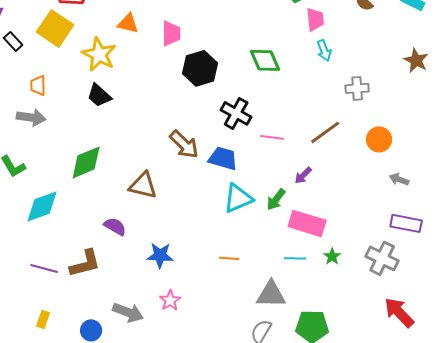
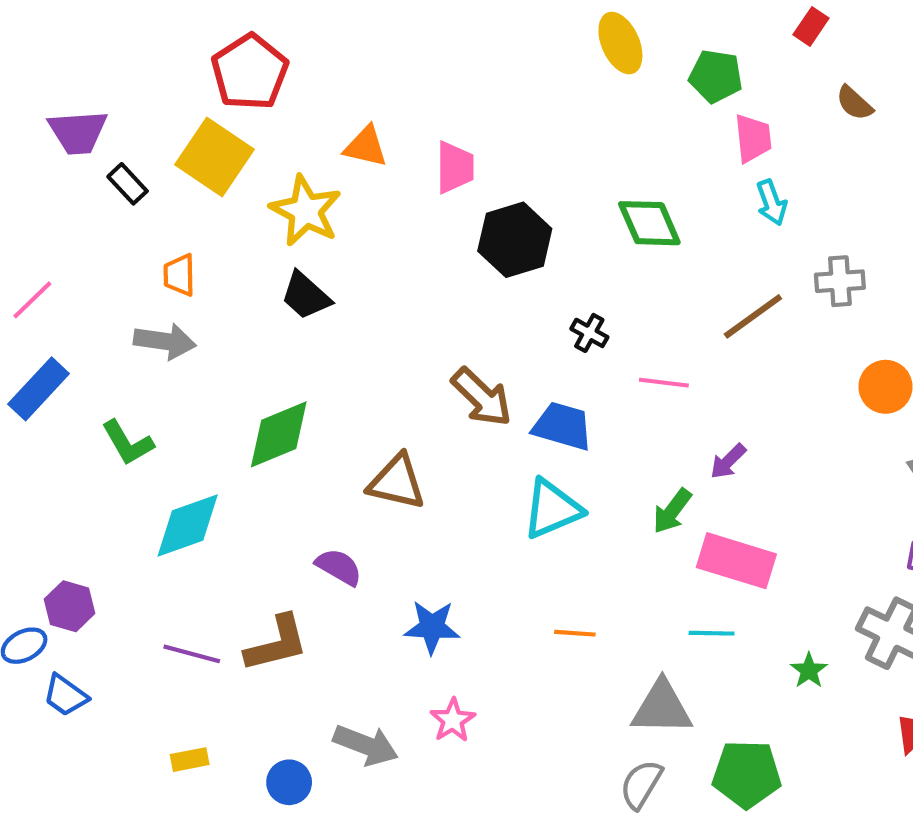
black cross: (236, 113) -> (589, 333), size x0.6
brown line: (325, 132) -> (753, 316), moved
cyan triangle: (238, 198) -> (552, 509), moved
green star: (332, 256) -> (809, 670), moved
yellow rectangle: (43, 319) -> (190, 760), turned 60

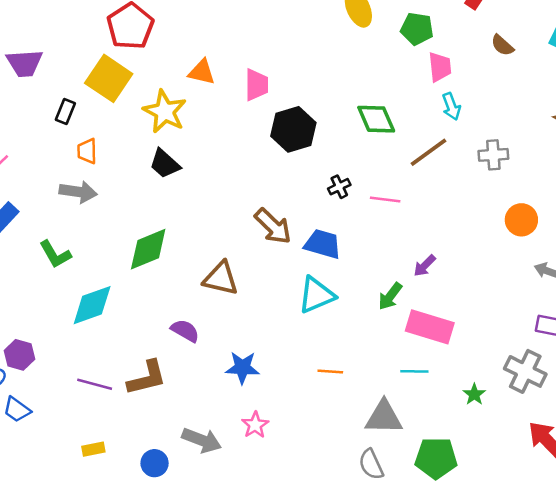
black rectangle: (128, 184) -> (65, 112), moved, turned 65
brown line: (753, 316) -> (428, 152), moved
black cross: (589, 333) -> (339, 187), turned 35
pink line: (664, 383) -> (385, 199), moved
gray semicircle: (641, 784) -> (371, 464), turned -56

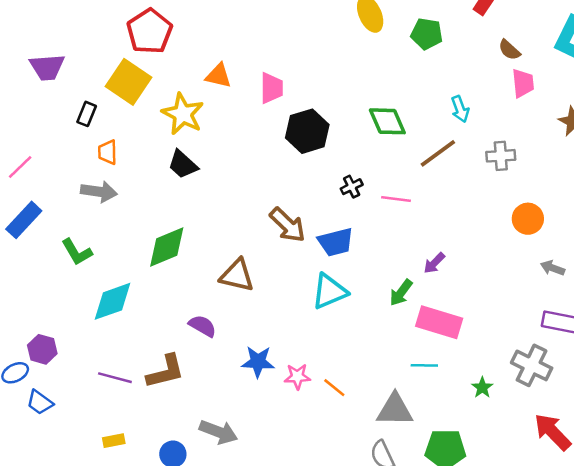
pink trapezoid: (440, 67) -> (523, 83), moved
blue trapezoid: (323, 244) -> (336, 242), turned 150
orange line: (330, 371) -> (334, 388), moved, turned 35
pink star: (255, 425) -> (297, 376), moved, turned 30

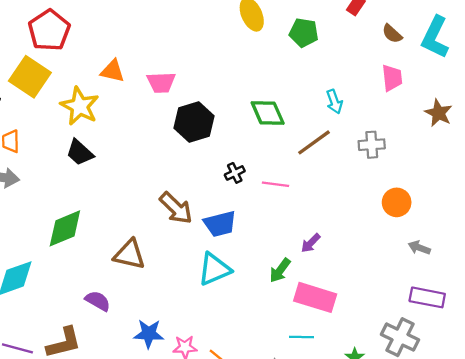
brown semicircle: (509, 50) -> (392, 34), moved
pink trapezoid: (271, 88) -> (161, 82), turned 88

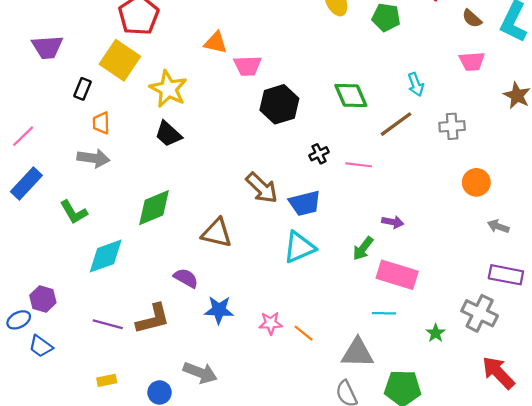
orange triangle: (112, 71) -> (216, 43), moved
pink trapezoid: (392, 78) -> (472, 61), turned 92
purple arrow: (311, 243) -> (393, 222), turned -125
blue star: (149, 334) -> (219, 310), moved

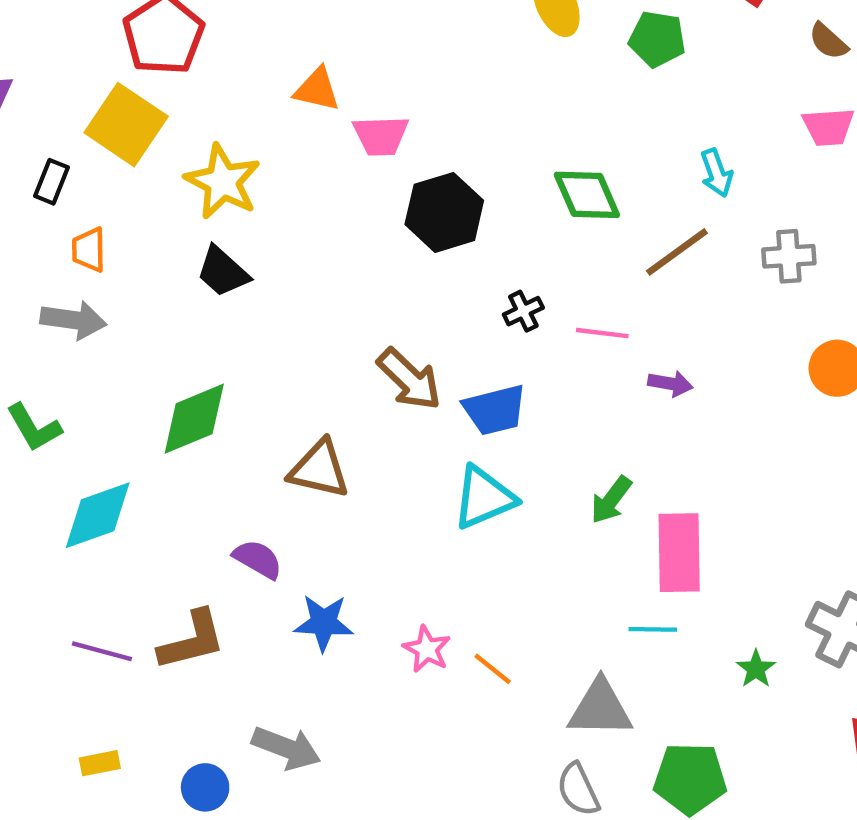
purple arrow: (393, 222) -> (670, 384), moved
pink rectangle: (397, 275) -> (679, 553), turned 72
pink star: (271, 323) -> (427, 649), turned 30

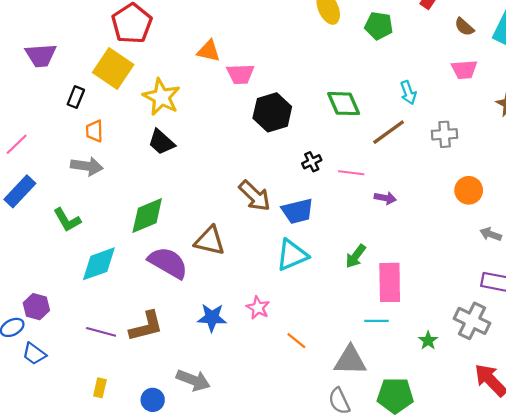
purple semicircle: (258, 559) -> (168, 263), moved, size x1.6
pink star: (427, 649) -> (258, 308), moved
yellow rectangle: (100, 763) -> (100, 388), turned -66

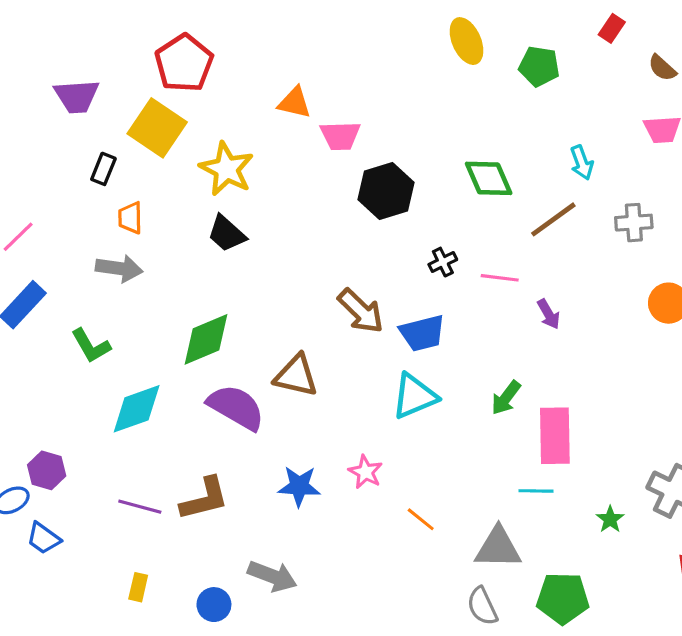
purple trapezoid: (41, 55) -> (77, 96), moved
purple arrow: (385, 198) -> (549, 314), turned 50

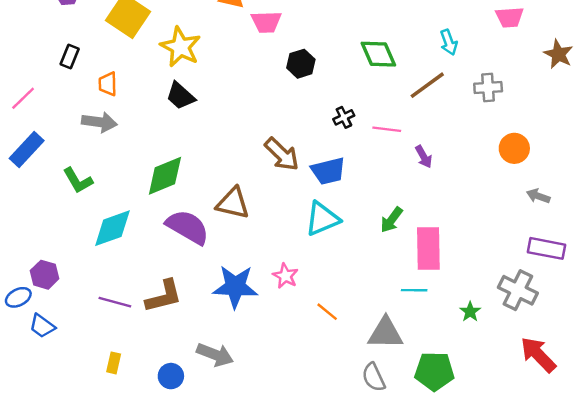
black rectangle: (103, 169) -> (70, 57), moved
black hexagon: (386, 191) -> (301, 64), size x0.7
blue star: (299, 486) -> (235, 287), size x1.4

